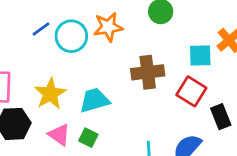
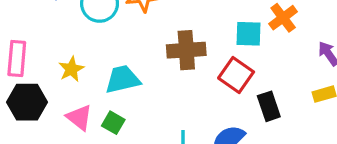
yellow star: (50, 94) -> (71, 69), size x0.7

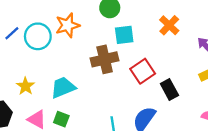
cyan square: (249, 34) -> (124, 35), moved
red square: (236, 75) -> (143, 71), turned 30

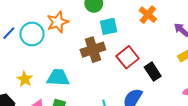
cyan trapezoid: (63, 87) -> (58, 78), turned 30

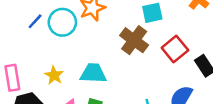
brown cross: (93, 50) -> (134, 40), turned -35

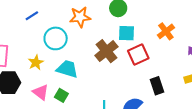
cyan circle: (62, 22) -> (56, 38), moved
red square: (175, 49) -> (138, 55), moved

